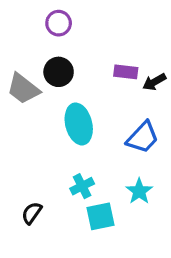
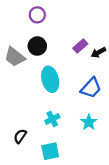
purple rectangle: (126, 72) -> (80, 46), turned -48
cyan square: (101, 216) -> (50, 151), moved

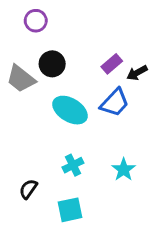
purple circle: (37, 15) -> (36, 21), moved
cyan ellipse: (50, 79) -> (70, 110), turned -45
blue trapezoid: (91, 88) -> (115, 103), moved

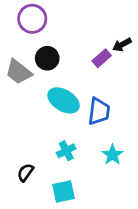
purple circle: (36, 21) -> (32, 19), size x1.4
black arrow: (137, 73) -> (122, 45), moved
blue trapezoid: (115, 103) -> (99, 111), moved, turned -36

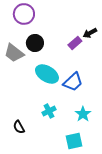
blue trapezoid: (99, 111) -> (73, 82), turned 40
black semicircle: (25, 173) -> (19, 127), turned -64
cyan square: (64, 192) -> (74, 141), moved

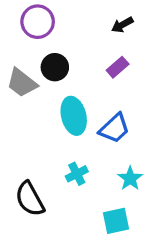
black arrow: (90, 33) -> (122, 25), moved
cyan ellipse: (47, 74) -> (74, 116), turned 45
black semicircle: (19, 127) -> (30, 199), size x1.6

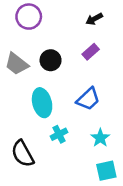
black circle: (55, 67) -> (51, 60), moved
cyan ellipse: (74, 116) -> (42, 103), moved
cyan square: (116, 221) -> (106, 171), moved

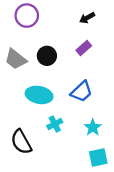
cyan ellipse: (42, 103) -> (39, 95), turned -65

